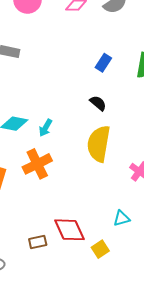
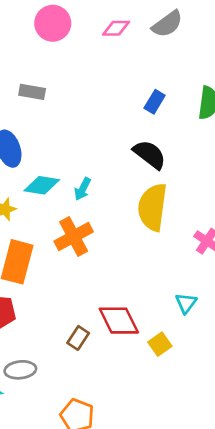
black semicircle: (98, 103) -> (150, 154), size x1.5
cyan triangle: (122, 218) -> (186, 303), turned -36
brown rectangle: (38, 242) -> (78, 338), turned -42

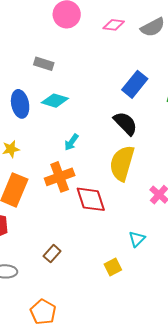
blue rectangle: (155, 102) -> (135, 84), size x1.5
cyan diamond: (42, 185) -> (55, 101), moved
red diamond: (119, 321) -> (91, 199), moved

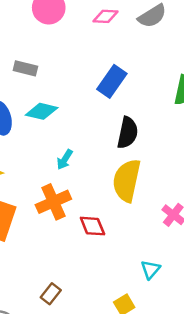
blue rectangle: (135, 84) -> (112, 81), moved
black semicircle: (125, 123) -> (128, 133), turned 60
red diamond: (91, 199) -> (92, 226), size x0.7

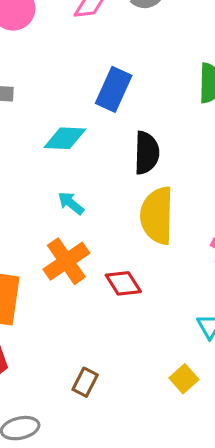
cyan diamond: (42, 111) -> (65, 138), moved
cyan arrow: (65, 160) -> (71, 203), turned 108

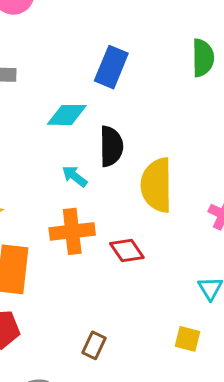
black semicircle: (147, 153) -> (111, 146), moved
orange cross: (66, 261) -> (72, 231), turned 30
yellow square: (184, 379) -> (187, 339), turned -32

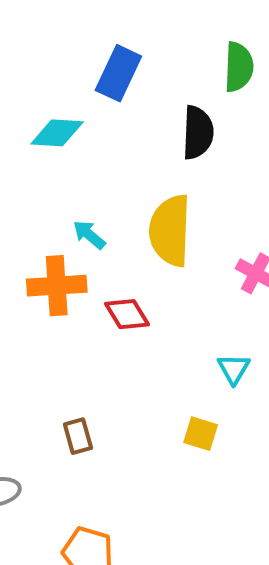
black semicircle: (111, 146) -> (198, 133), moved
cyan arrow: (75, 176) -> (89, 235), moved
brown rectangle: (94, 345) -> (78, 436), turned -44

